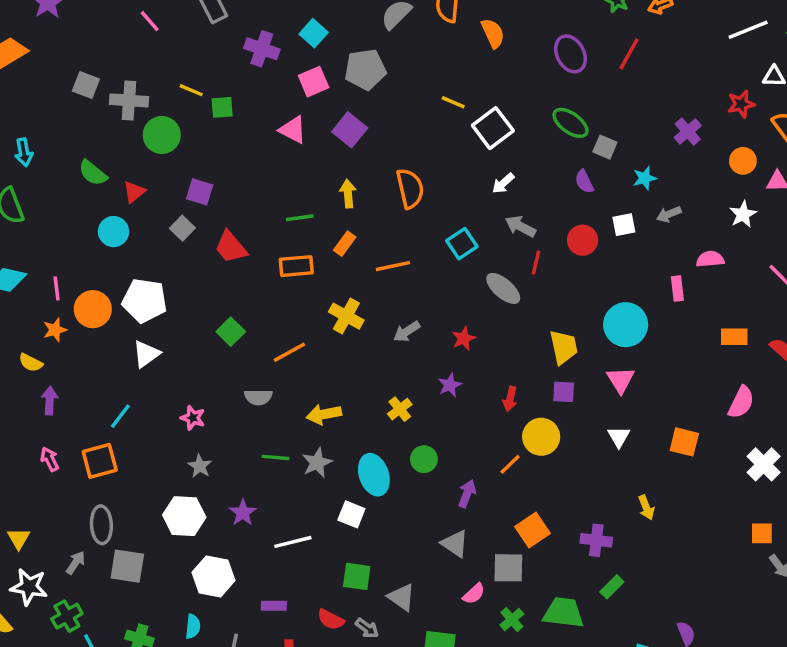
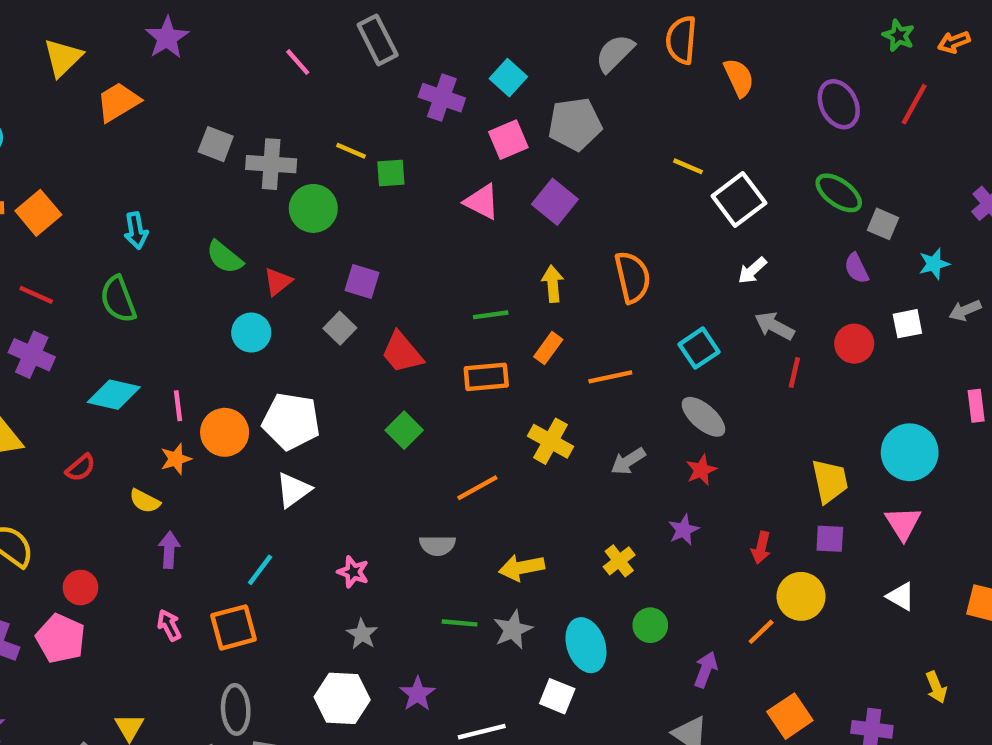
gray ellipse: (503, 288) -> (703, 417), moved
green square: (231, 332) -> (404, 430), moved
white triangle: (619, 437) -> (901, 596), turned -30

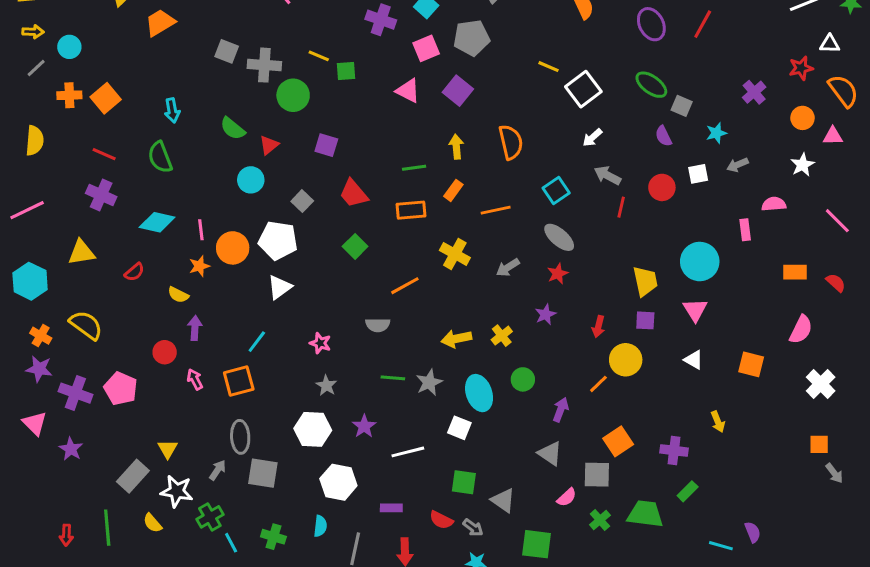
gray square: (340, 328) -> (302, 201), moved
yellow arrow: (522, 568) -> (456, 339), moved
red circle: (80, 588) -> (165, 352), moved

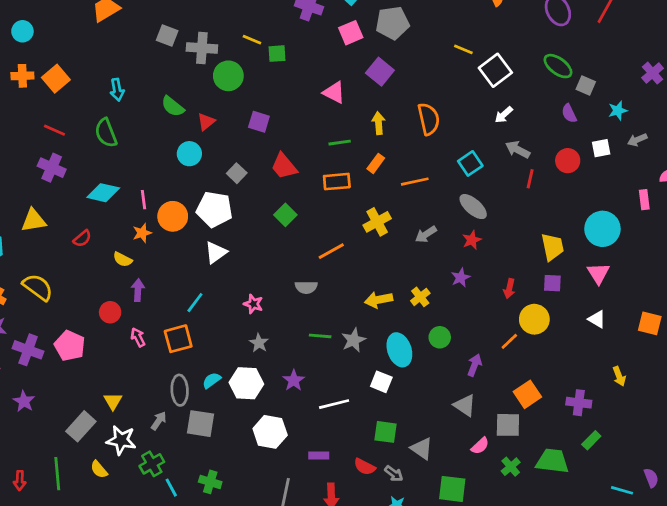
pink triangle: (408, 91) -> (334, 93), moved
yellow cross: (455, 254) -> (377, 222), turned 32
cyan semicircle: (320, 526) -> (212, 380), moved, turned -132

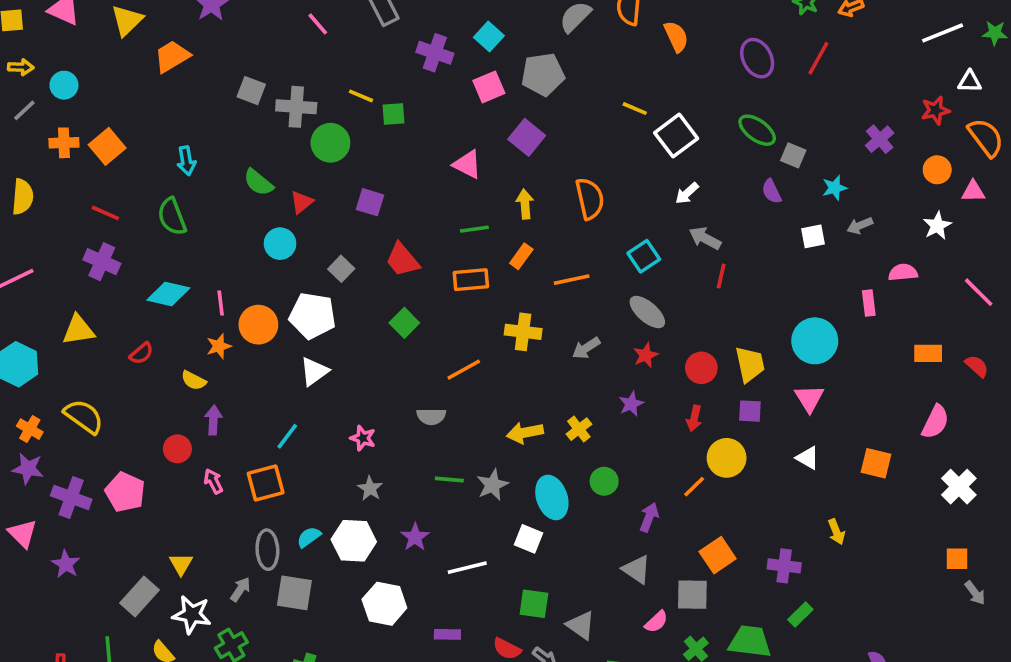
red circle: (568, 161) -> (701, 368), moved
yellow cross: (377, 222) -> (523, 332), turned 36

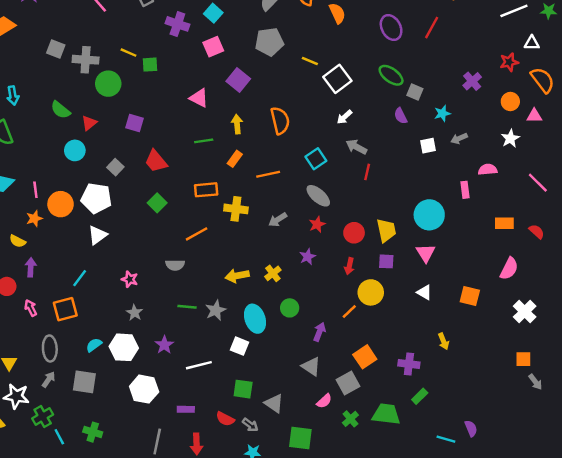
gray pentagon: (543, 74) -> (269, 42), moved
orange rectangle: (471, 280) -> (206, 190), moved
gray ellipse: (267, 550) -> (50, 348), moved
gray square: (692, 595) -> (348, 383), turned -30

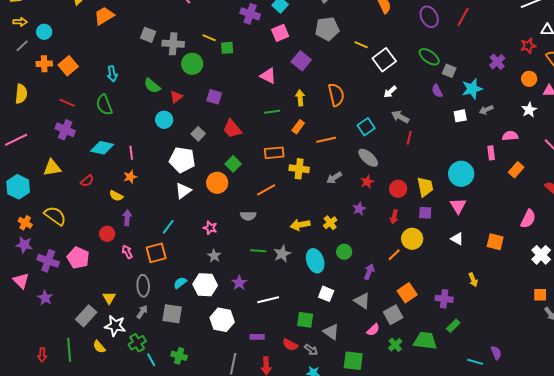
cyan star: (442, 113) -> (472, 89), size x1.5
orange circle: (61, 204) -> (217, 183), moved
orange rectangle: (504, 223) -> (516, 170), moved, turned -49
white square: (239, 346) -> (326, 294), moved

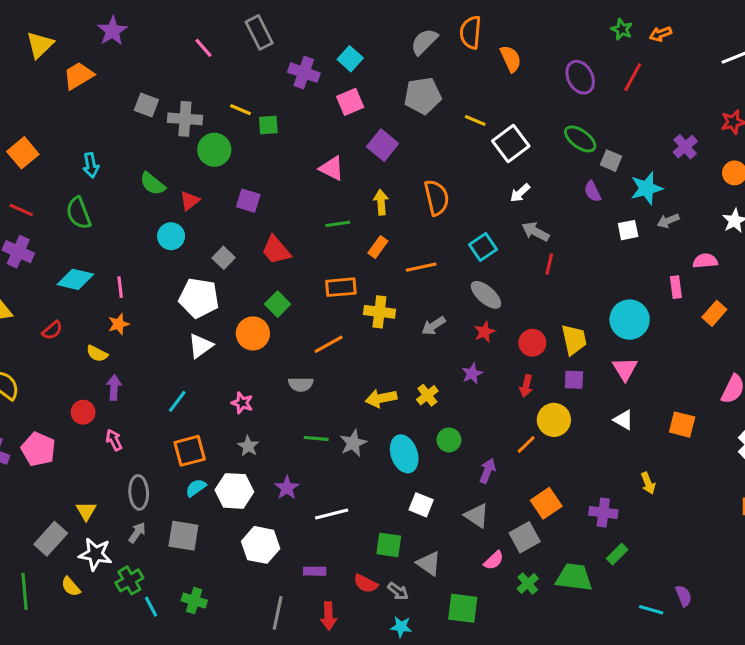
orange square: (156, 253) -> (190, 451), moved

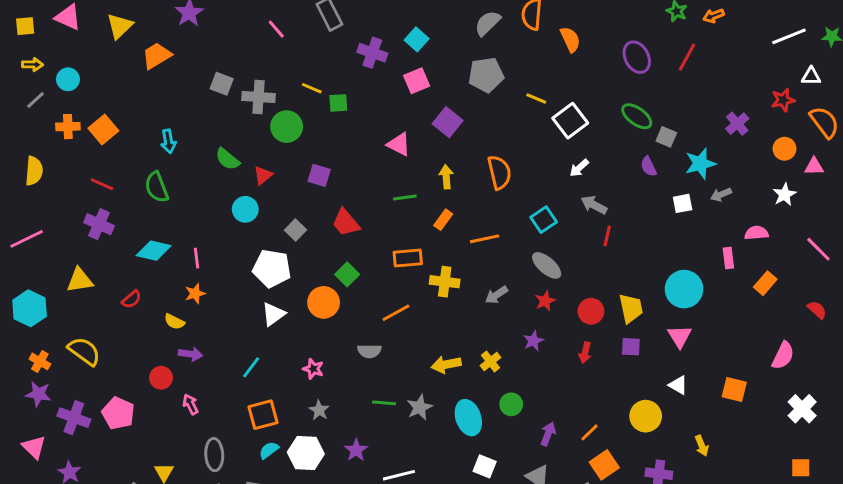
purple arrow: (114, 387) -> (191, 354), turned 95
yellow circle: (554, 420) -> (646, 416), moved
orange line: (526, 445) -> (589, 432), moved

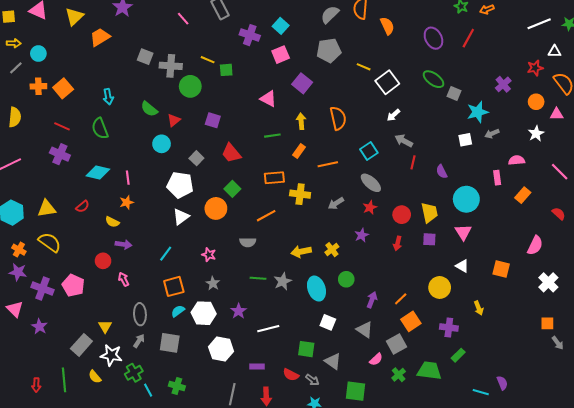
purple semicircle: (649, 166) -> (442, 172), moved
yellow triangle: (80, 280) -> (47, 208), moved

